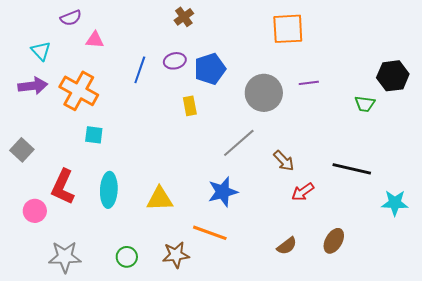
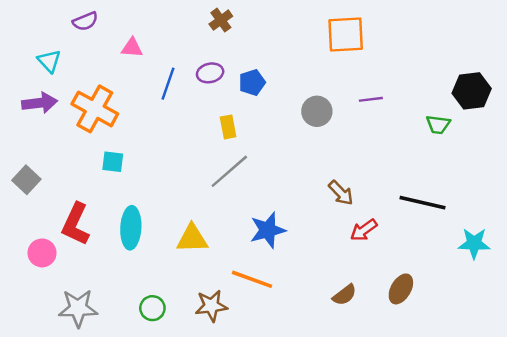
pink triangle: (95, 40) -> (132, 48), moved
blue pentagon: (210, 69) -> (252, 82), size x0.7
gray circle: (264, 93) -> (317, 111), size x0.7
gray line: (239, 143) -> (229, 171), moved

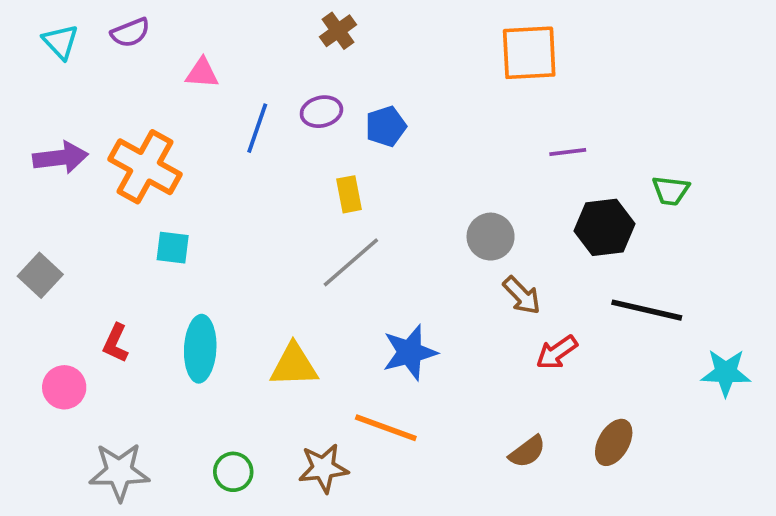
cyan triangle: (49, 61) -> (61, 42), moved
black hexagon: (472, 91) -> (604, 227), moved
gray circle: (317, 111) -> (491, 237), moved
red L-shape: (76, 224) -> (116, 343), size x0.6

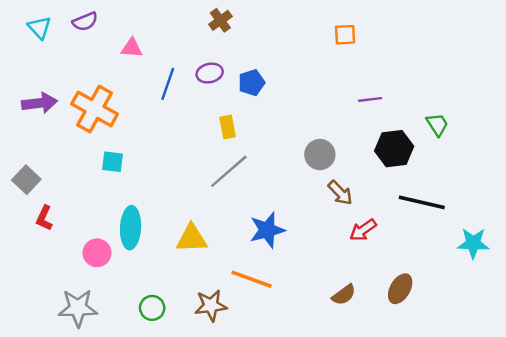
orange square: (529, 53) -> (345, 35), size x0.6
green trapezoid: (671, 191) -> (437, 125), turned -130
red L-shape: (116, 343) -> (44, 218), moved
pink circle: (64, 387) -> (97, 253), moved

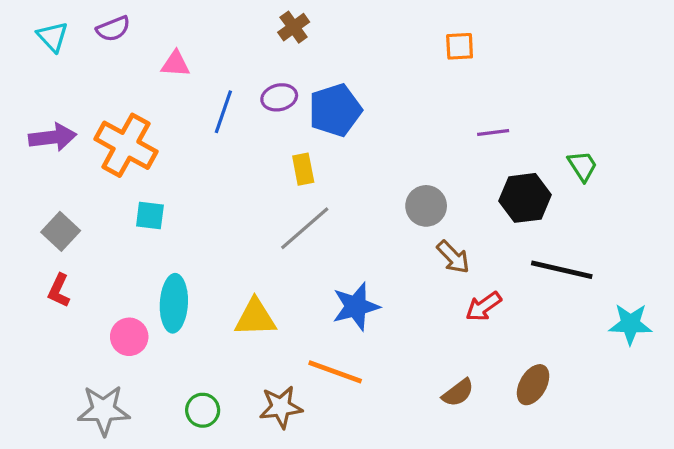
blue pentagon: (252, 83) -> (335, 110), size x1.5
gray square: (26, 180) -> (61, 231), moved

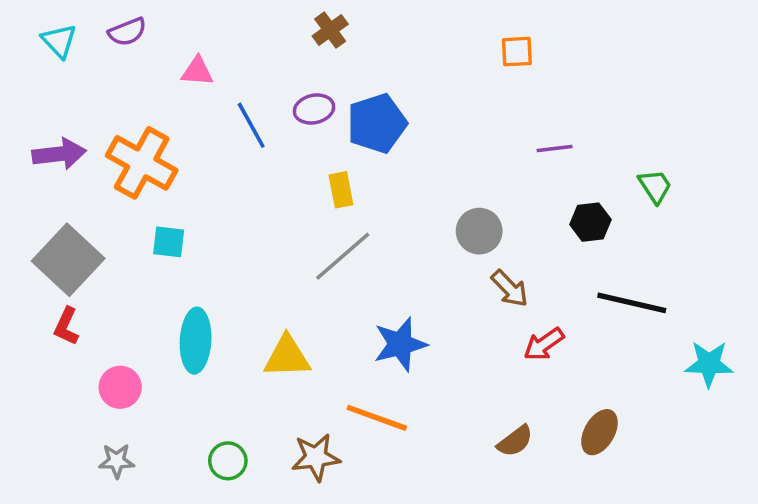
blue line: (223, 112) -> (251, 125), turned -48
black hexagon: (525, 198) -> (590, 222), size x0.7
gray square: (61, 231) -> (68, 260), size x1.6
pink circle: (129, 337) -> (120, 387), moved
gray star: (104, 410) -> (117, 461), size x0.6

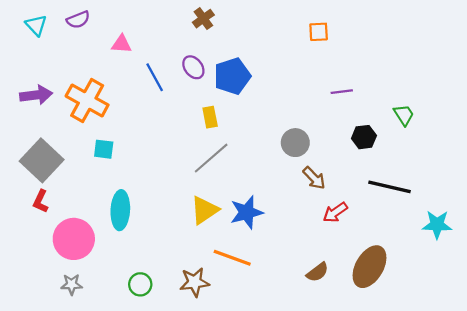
purple ellipse: (314, 109) -> (193, 67), turned 65
yellow triangle: (287, 357) -> (204, 210), moved, turned -32
pink circle: (120, 387) -> (74, 239), size x1.6
brown ellipse: (599, 432) -> (370, 267), size x1.5

